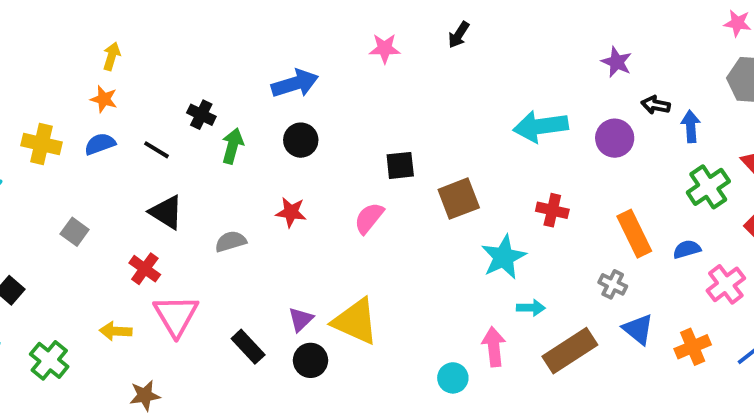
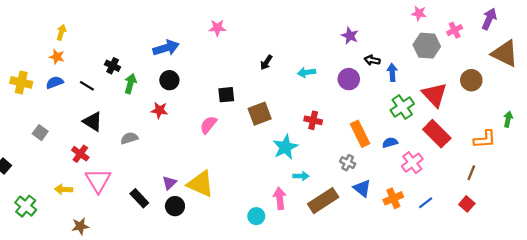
black arrow: (459, 35) -> (266, 62), moved
cyan arrow: (541, 126) -> (306, 72), size x0.6
red star: (291, 212) -> (159, 110), moved

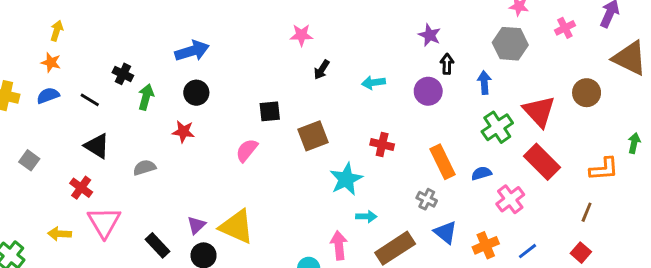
pink star: (217, 28) -> (301, 35), moved
gray hexagon: (427, 46) -> (510, 44), moved
black arrow: (372, 60) -> (447, 64), moved, turned 80

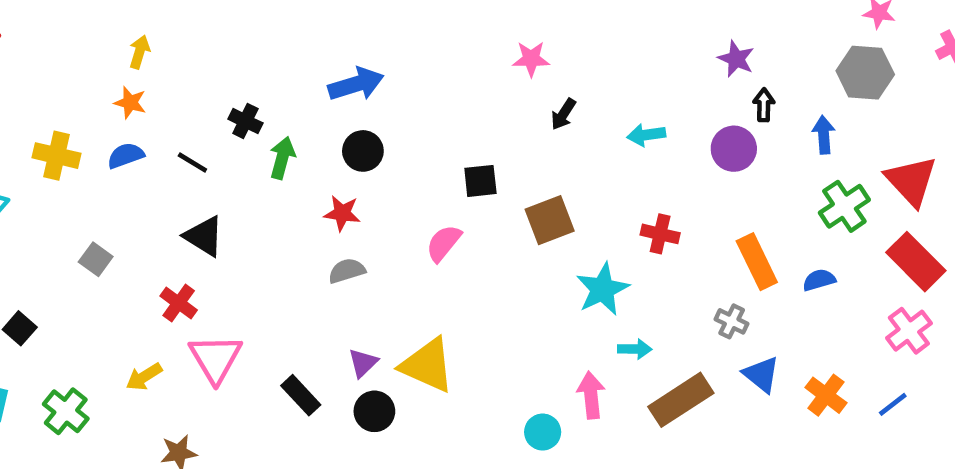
gray semicircle: (144, 168) -> (347, 271), moved
pink cross: (510, 199) -> (909, 331), moved
yellow arrow: (60, 234) -> (144, 377), turned -35
orange cross: (486, 245) -> (826, 395), turned -30

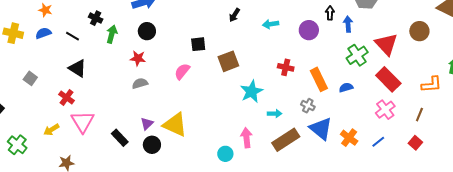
black arrow: (764, 105) -> (330, 13), moved
red cross: (660, 234) -> (286, 67), moved
cyan arrow: (635, 349) -> (275, 114), moved
blue triangle: (761, 374) -> (321, 129), size x1.4

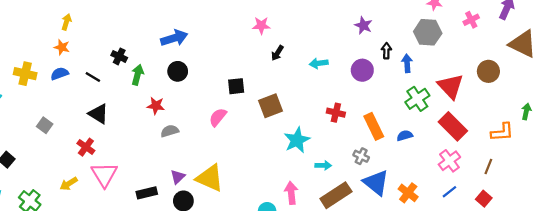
red star: (138, 58) -> (156, 106), moved
black rectangle: (120, 138) -> (147, 193), turned -60
blue line: (378, 142) -> (449, 192), moved

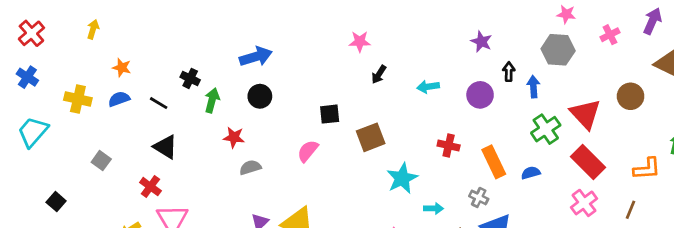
yellow arrow: (66, 22) -> (93, 29), moved

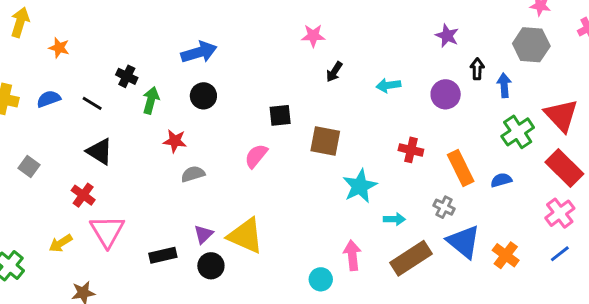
yellow arrow: (93, 29) -> (20, 22), size x1.4
orange star: (122, 68) -> (59, 48), moved
brown square: (371, 137) -> (325, 141), turned 32

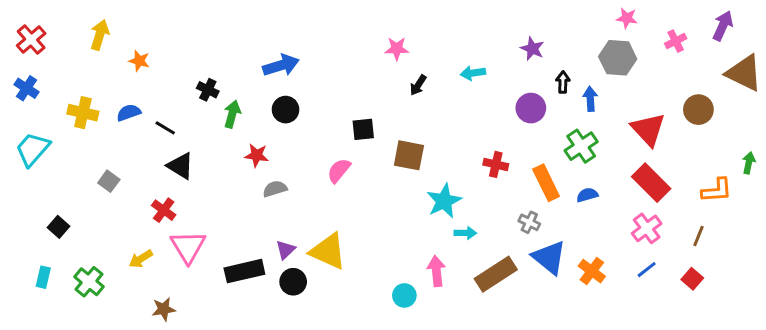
cyan arrow: (388, 85) -> (473, 73), moved
black line: (92, 103) -> (165, 128), moved
green cross: (518, 132) -> (581, 146), moved
cyan arrow: (394, 219) -> (465, 233), moved
black rectangle: (163, 255) -> (244, 271), size x1.4

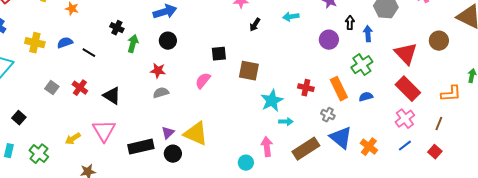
red star: (257, 155) -> (158, 71), moved
red cross: (496, 164) -> (306, 88), moved
black triangle: (180, 166) -> (112, 96), moved
red cross: (164, 210) -> (80, 88), moved

